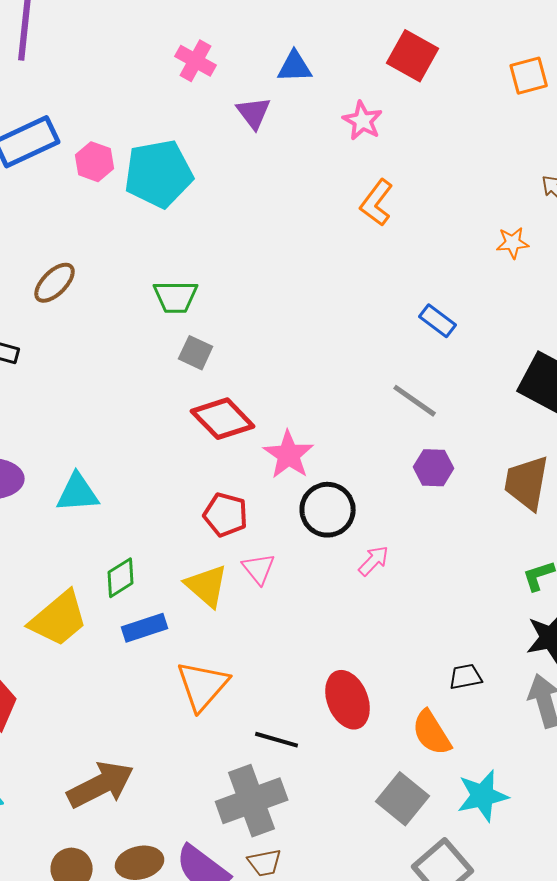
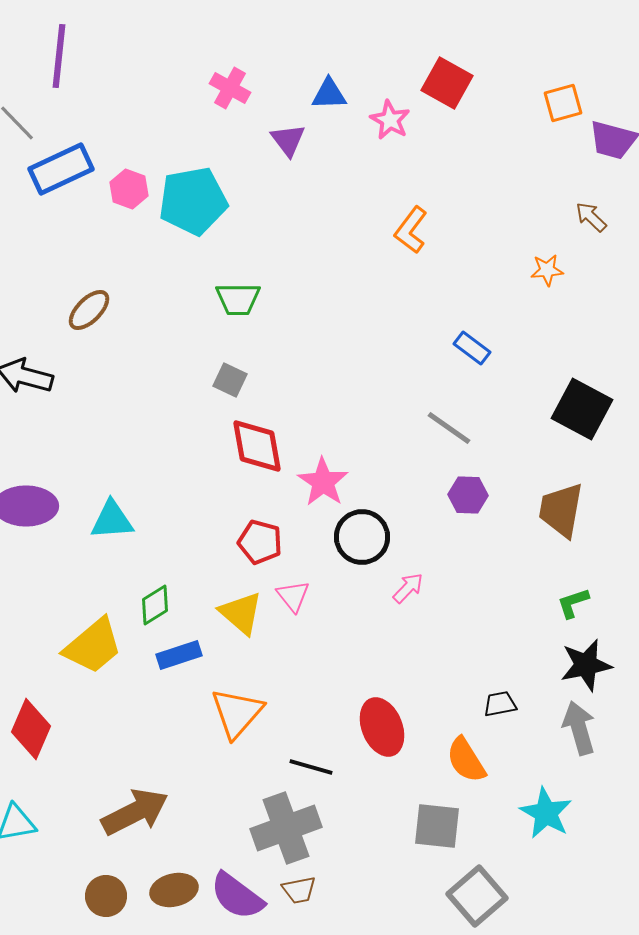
pink star: (363, 121) -> (390, 120), moved
green trapezoid: (176, 297) -> (238, 299), moved
red diamond: (223, 419) -> (257, 446), turned 34
cyan star: (483, 796) -> (546, 813), moved, turned -30
gray square: (403, 799) -> (437, 826), turned -33

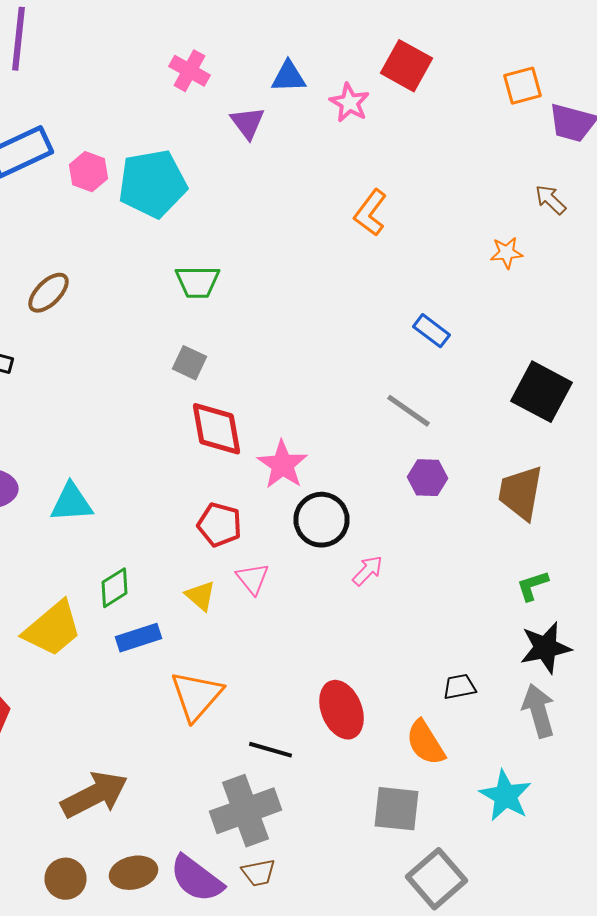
yellow triangle: (241, 613) -> (200, 596), size x0.7

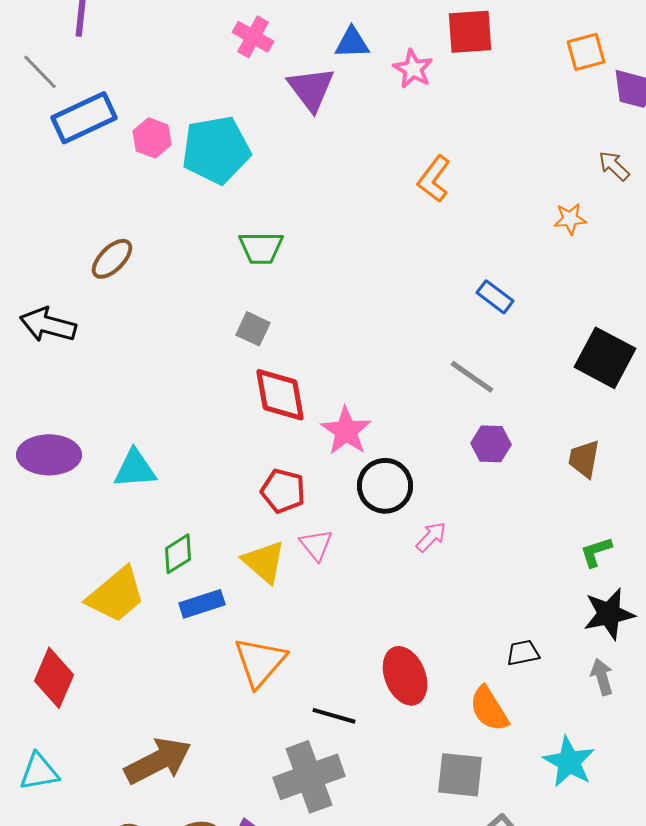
red square: (406, 66) -> (470, 32), turned -33
purple triangle: (248, 123) -> (311, 89), size x1.4
brown trapezoid: (520, 493) -> (584, 459), size x0.7
yellow triangle: (200, 596) -> (264, 562), size x1.4
gray arrow: (538, 711) -> (602, 677), size x0.7

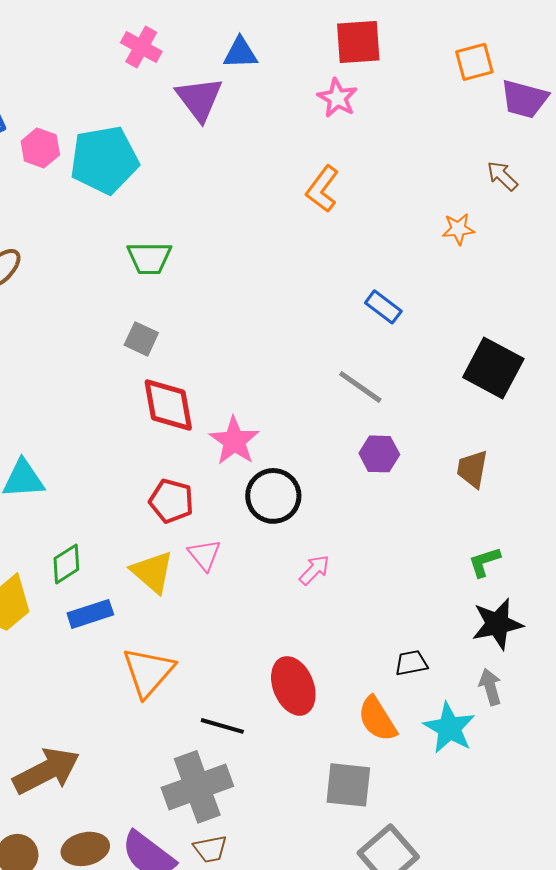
pink star: (413, 69) -> (337, 98), moved
pink arrow: (431, 537) -> (314, 570), moved
cyan star: (569, 762) -> (449, 728), moved

